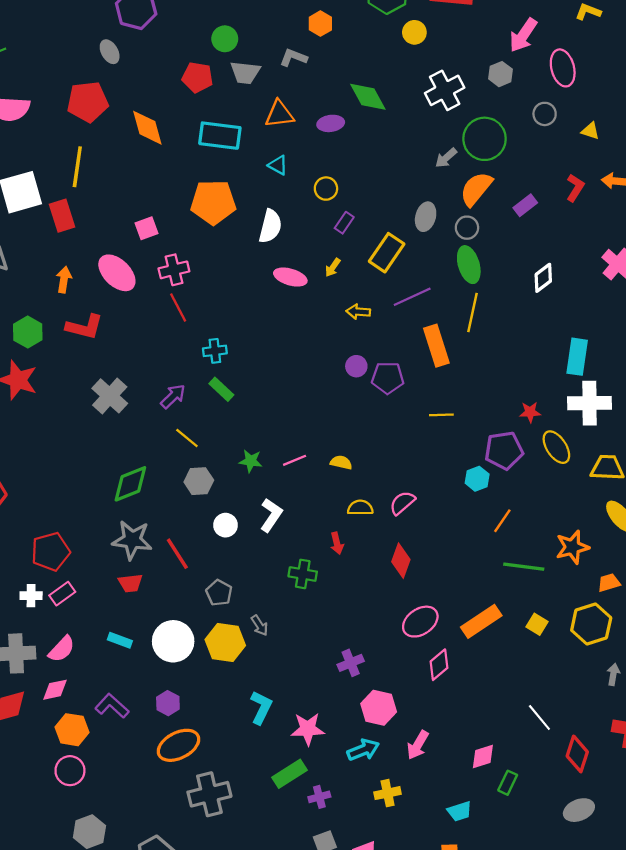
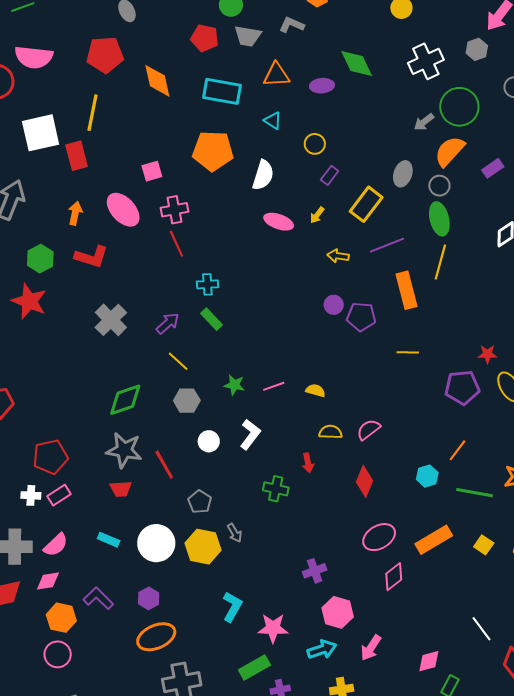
cyan hexagon: (477, 479) -> (427, 476), moved

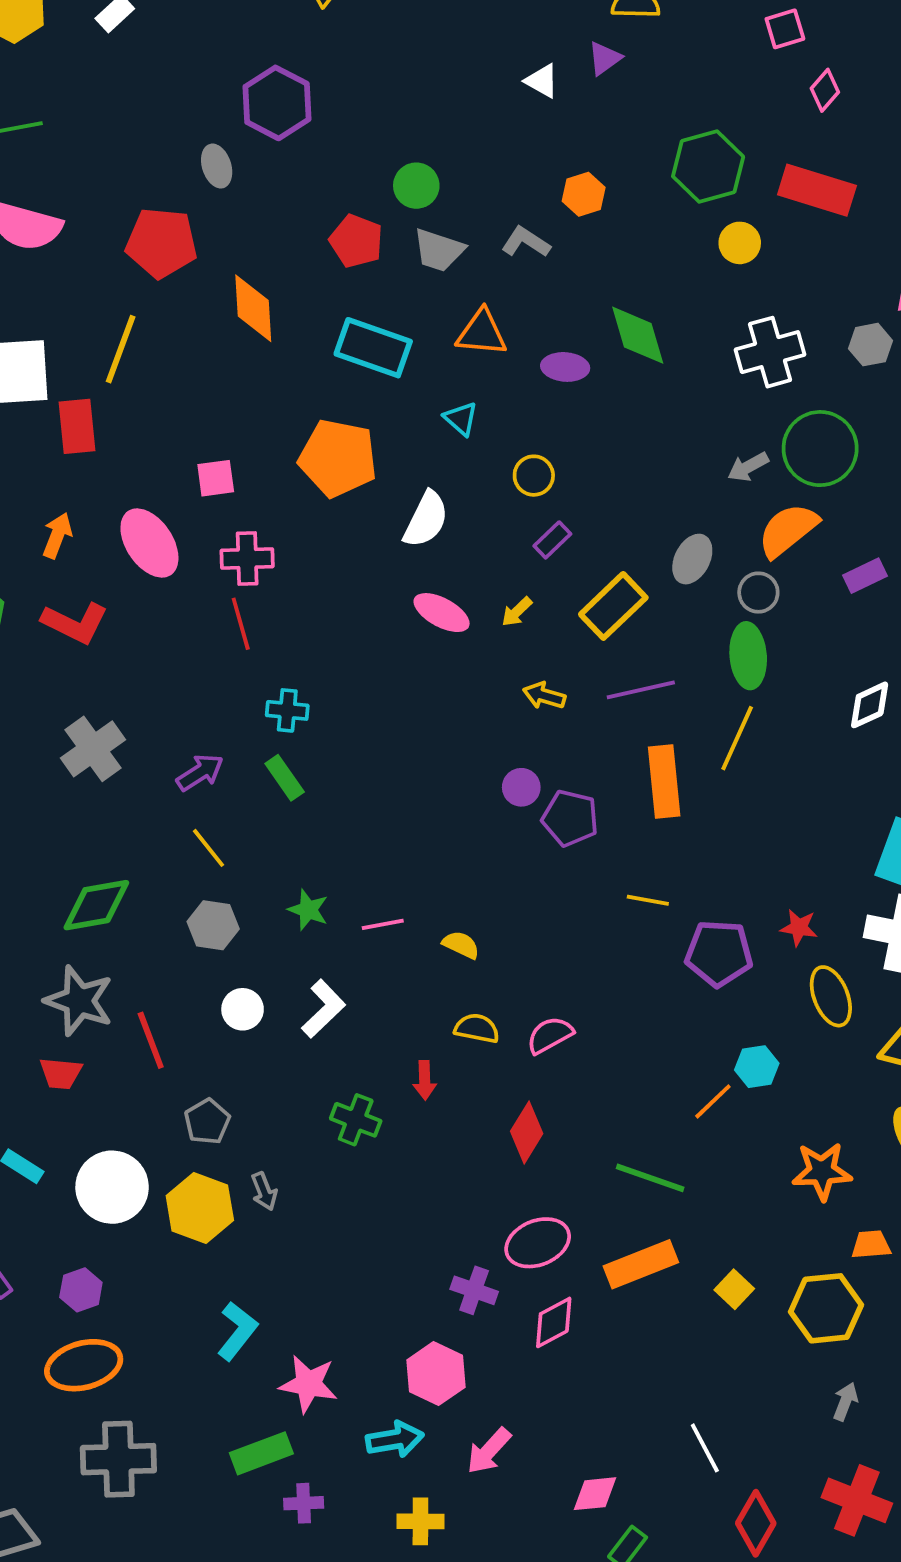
purple pentagon: (462, 387) -> (719, 953), moved
cyan hexagon: (427, 476) -> (757, 1067), moved
green line: (475, 493) -> (650, 1178), moved
purple cross: (315, 571) -> (474, 1290), moved, turned 30

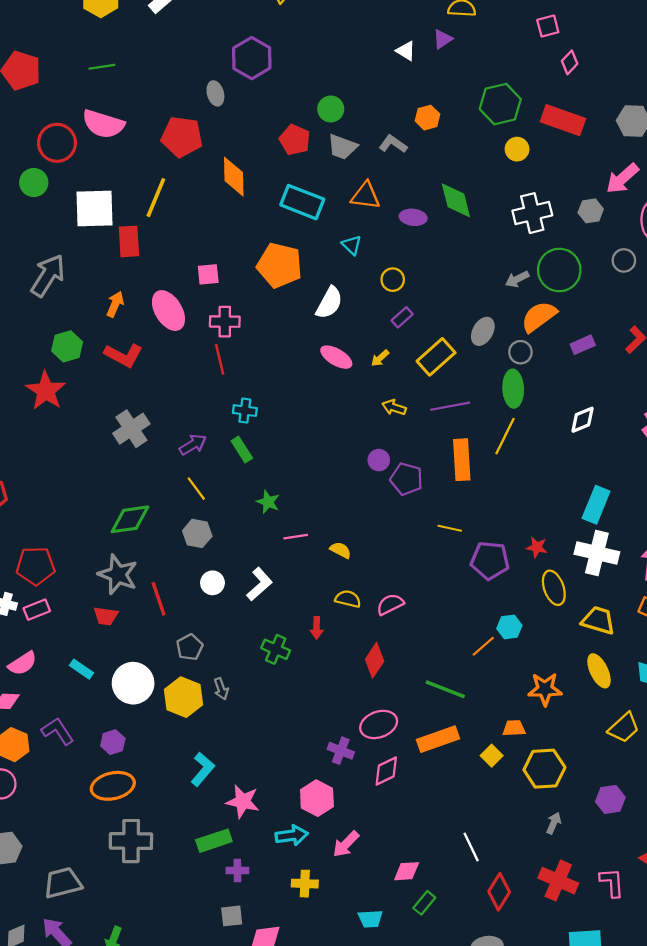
green star: (308, 910) -> (268, 502), moved
orange trapezoid: (871, 1245) -> (514, 728), moved

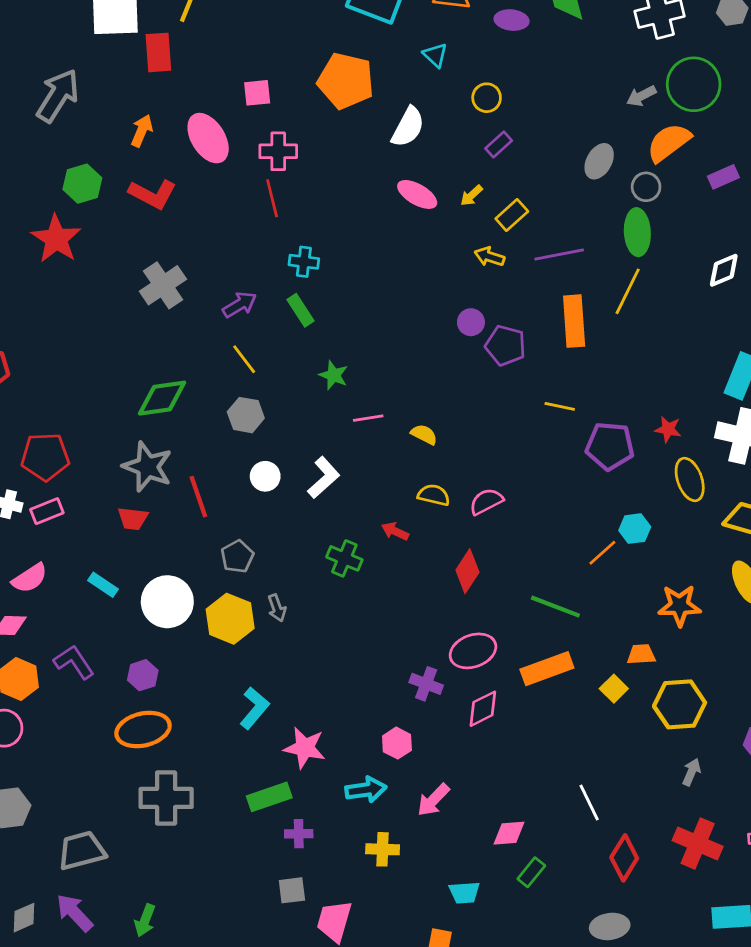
yellow rectangle: (436, 357) -> (512, 215), moved, size x0.7
red arrow: (317, 628) -> (395, 531), turned 115
pink hexagon: (317, 798) -> (397, 743), size x0.7

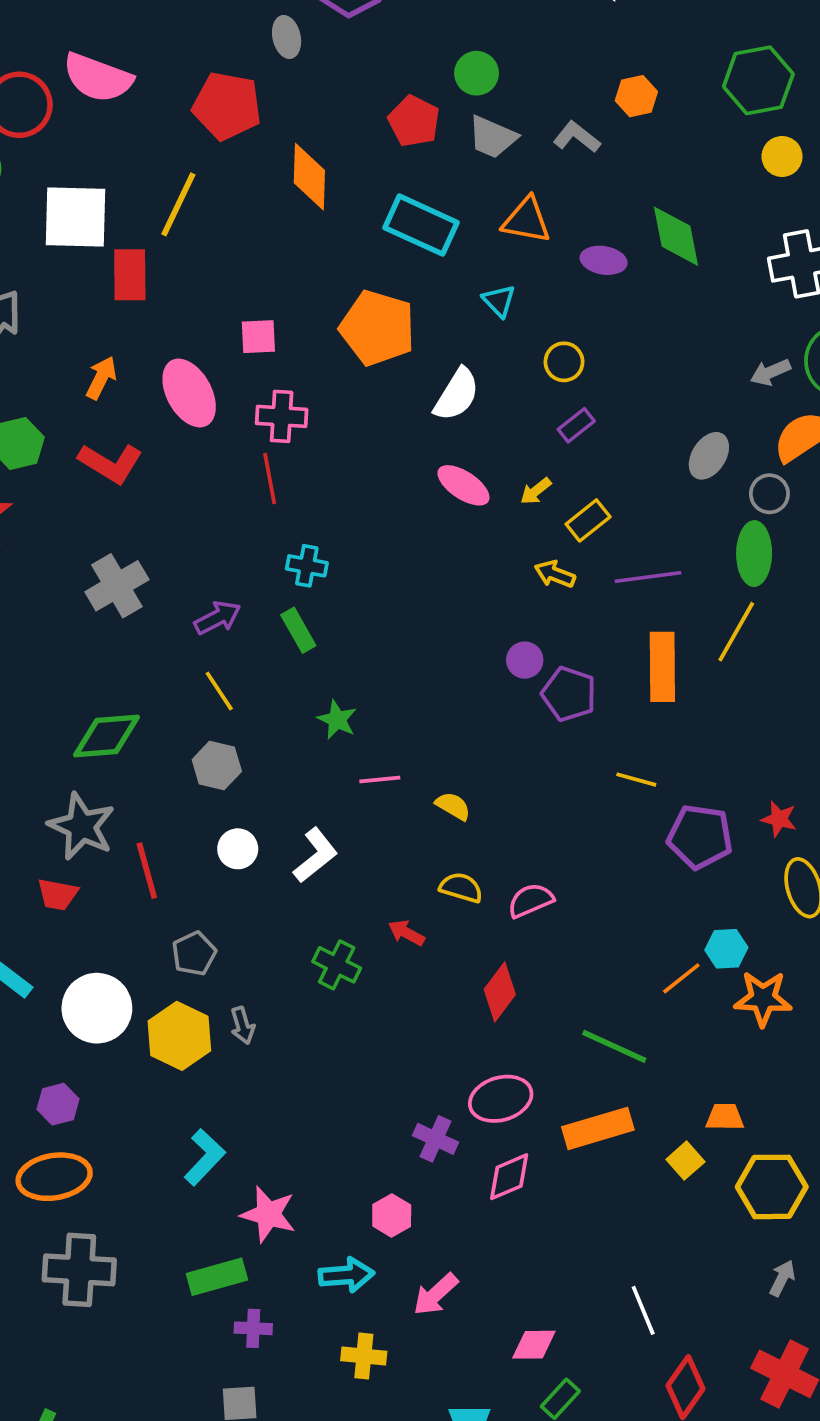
orange star: (679, 606) -> (763, 998), moved

